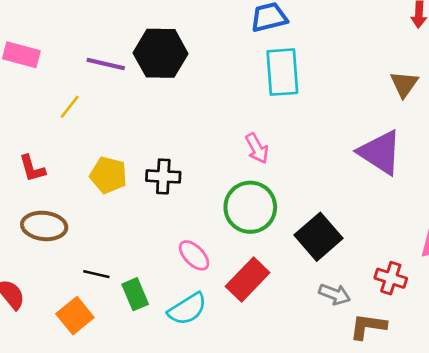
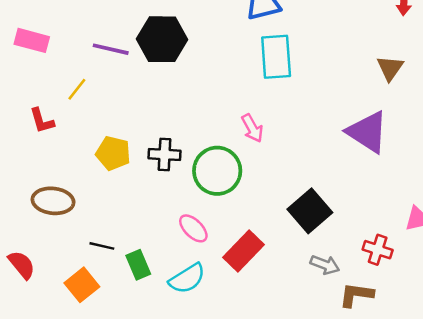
red L-shape: (32, 168) -> (42, 121), moved
green circle: (250, 207) -> (217, 171), moved

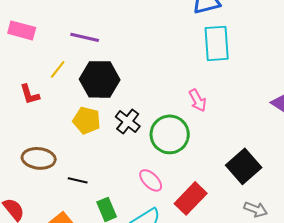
black hexagon: (162, 39) -> (100, 79), moved
black cross: (165, 154) -> (128, 121), turned 35
black line: (102, 246) -> (78, 180), moved

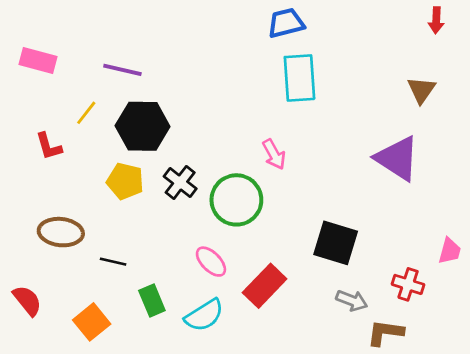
black square: (244, 166) -> (336, 243), turned -32

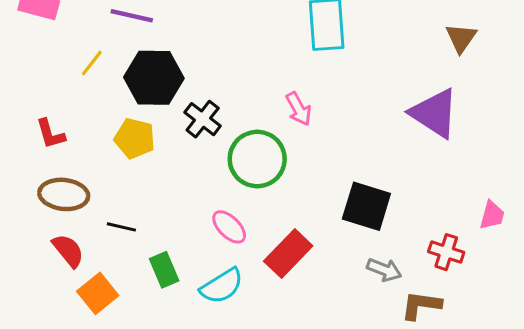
red L-shape: (49, 146) -> (50, 134), moved
black cross: (180, 182) -> (203, 119), moved
red semicircle: (27, 300) -> (68, 251), moved

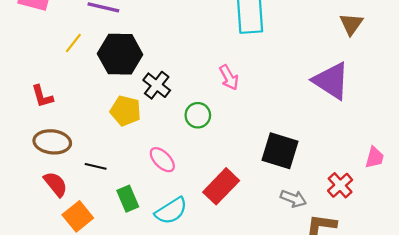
yellow pentagon: (135, 138) -> (126, 111), moved
green circle: (257, 159) -> (198, 115), size x0.6
pink ellipse: (229, 227) -> (162, 160), moved
red cross: (446, 252) -> (340, 185), turned 30

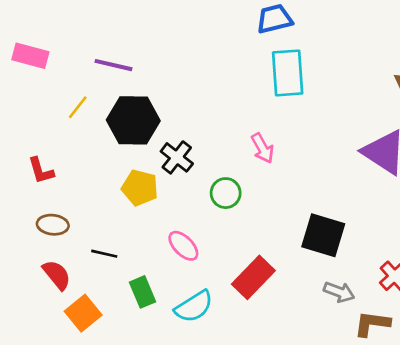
brown ellipse: (52, 142) -> (53, 225), size x0.7

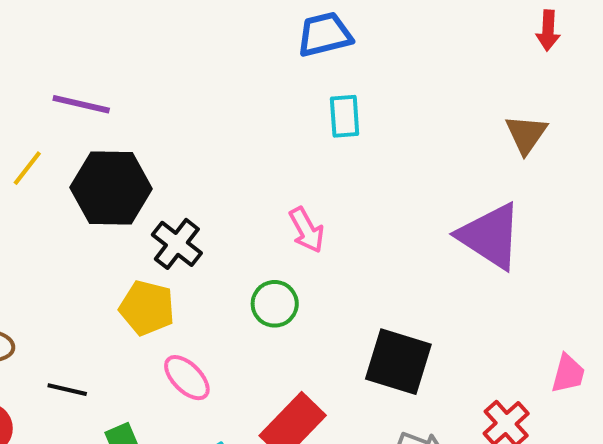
cyan rectangle: (288, 73) -> (345, 116), size x0.6
yellow pentagon: (140, 188) -> (147, 308), moved
green circle: (226, 193) -> (275, 304), moved

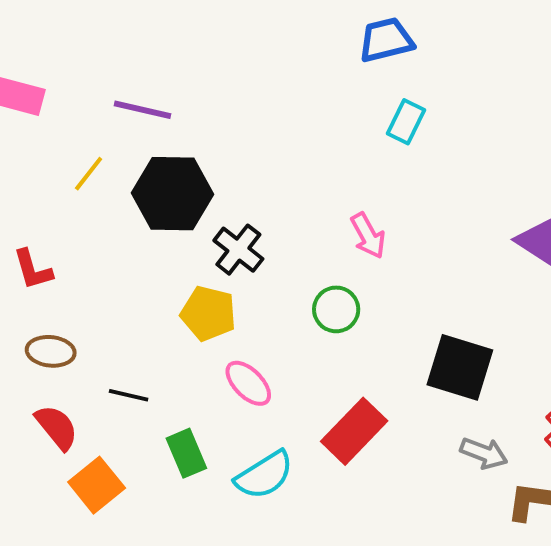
cyan rectangle: (345, 116) -> (406, 122), turned 30

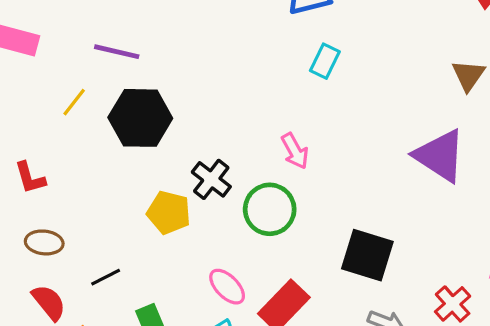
black cross: (238, 250) -> (211, 179), moved
green circle: (336, 309) -> (270, 209), size x1.4
pink ellipse: (248, 383) -> (227, 287), moved
black line: (129, 395) -> (106, 277), turned -40

